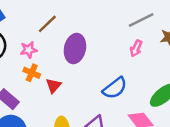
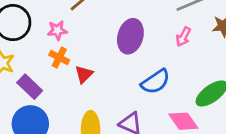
purple ellipse: (75, 49) -> (130, 36), moved

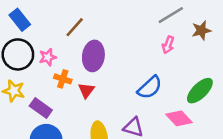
pink star: (57, 30) -> (48, 57), moved
purple ellipse: (130, 36) -> (93, 56), moved

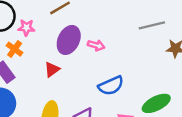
pink arrow: (168, 45) -> (96, 45), moved, turned -112
orange cross: (63, 79) -> (15, 49), moved

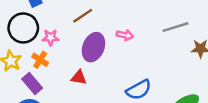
pink arrow: (96, 45) -> (125, 35), moved
red triangle: (52, 69) -> (79, 78), turned 49

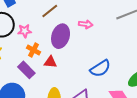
orange cross: (40, 60) -> (33, 50), moved
purple rectangle: (32, 83) -> (26, 70), moved

